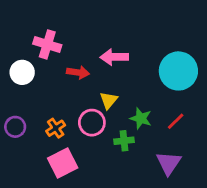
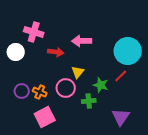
red line: (176, 121) -> (121, 76), moved
purple circle: (15, 127) -> (22, 91), moved
orange cross: (56, 128) -> (40, 92), turned -32

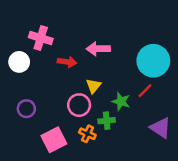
orange cross: (40, 92) -> (87, 134), moved
purple triangle: (121, 117) -> (160, 128), moved, turned -30

